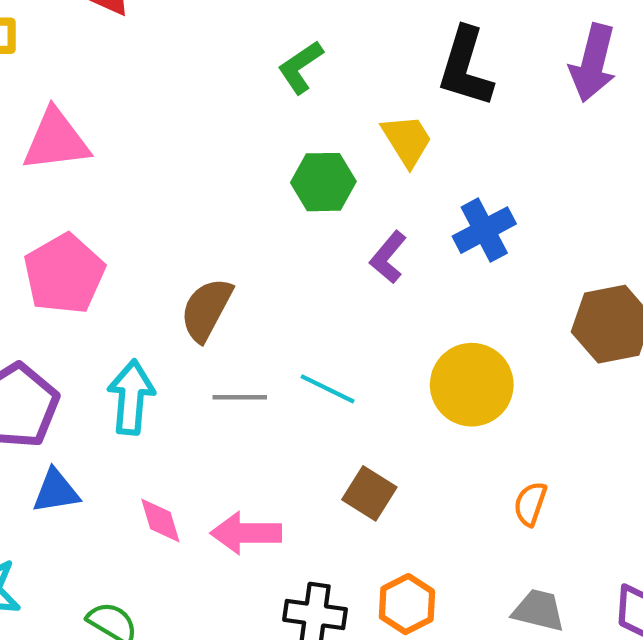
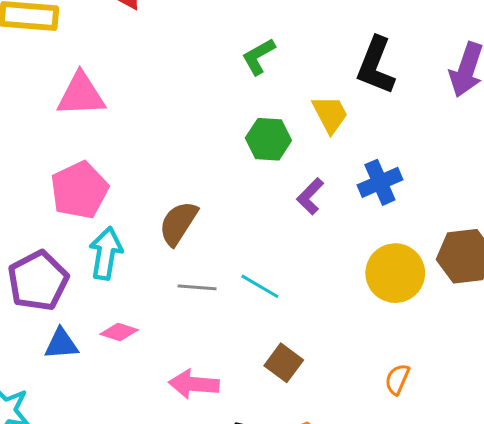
yellow circle: (472, 385) -> (395, 273), moved
cyan arrow: (131, 397) -> (106, 253), moved
pink diamond: (160, 520) -> (119, 332), moved, turned -60

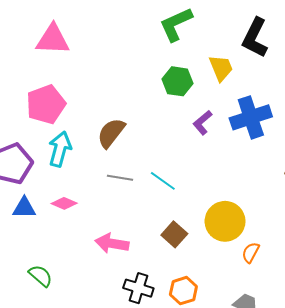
green L-shape: (259, 56) -> (176, 24), size x1.4
blue cross: (380, 182) -> (251, 117), size x1.4
yellow circle: (395, 273) -> (225, 221), moved

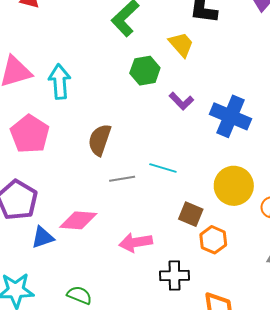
blue cross: (251, 117) -> (230, 116), moved, turned -30
purple L-shape: (203, 123) -> (181, 101), turned -75
cyan arrow: (60, 149) -> (60, 82), moved
pink diamond: (64, 203) -> (78, 220), size x1.5
orange hexagon: (183, 291) -> (213, 240), moved

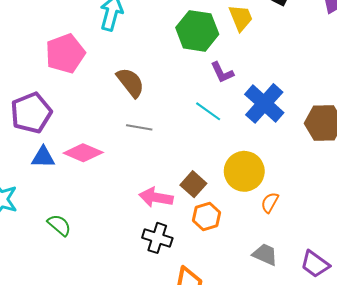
green hexagon: (145, 71) -> (197, 31), size x1.4
brown semicircle: (100, 140) -> (130, 82), turned 104
cyan line: (163, 168) -> (208, 111), moved
pink arrow: (136, 242) -> (156, 197), moved

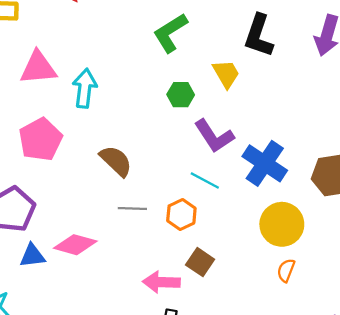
green hexagon: (197, 31) -> (181, 95), size x0.6
purple L-shape: (222, 72) -> (214, 136), size x1.5
yellow circle: (244, 171) -> (282, 224), moved
orange hexagon: (206, 216) -> (181, 214), moved

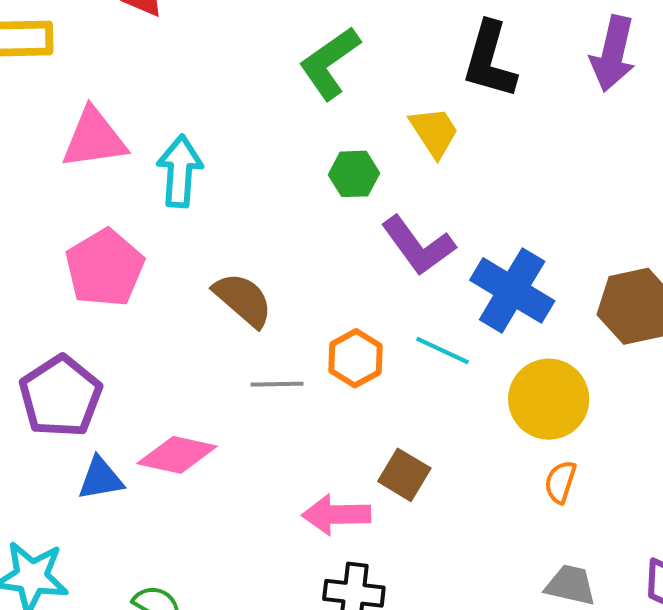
cyan line: (205, 181) -> (442, 351), moved
orange hexagon: (181, 214) -> (355, 358), moved

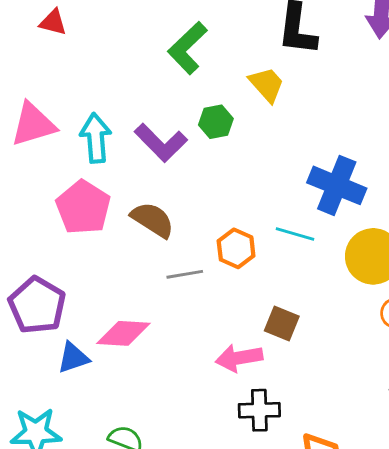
purple L-shape: (418, 246) -> (161, 143), moved
pink pentagon: (105, 268) -> (83, 207), moved

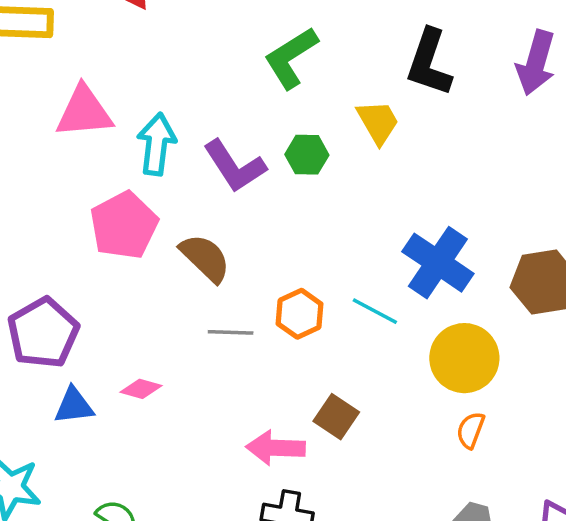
pink diamond: (123, 333) -> (141, 389), size x0.6

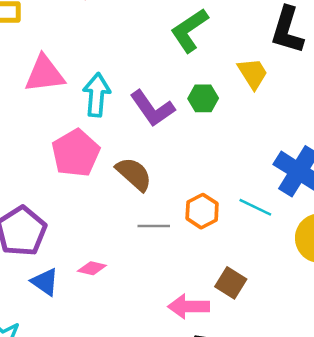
blue triangle: (74, 406) -> (45, 282), turned 44

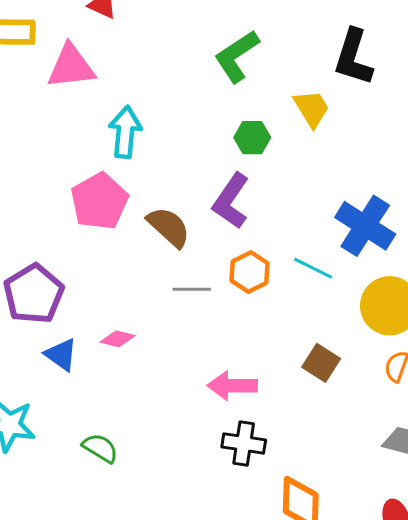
pink triangle: (45, 74) -> (71, 67), moved
purple L-shape: (152, 108) -> (231, 201), moved, turned 69
brown square: (231, 283) -> (321, 363), moved

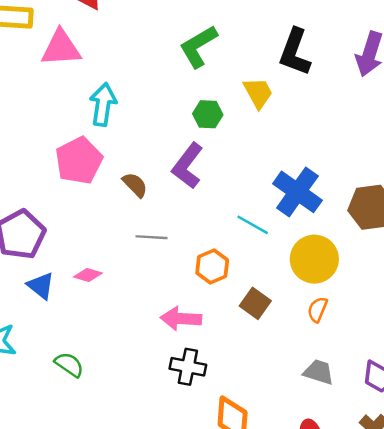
brown semicircle: (169, 227) -> (135, 185), size x0.7
orange hexagon: (250, 272) -> (212, 267), moved

